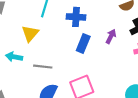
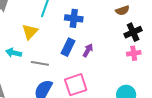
purple arrow: (111, 36) -> (88, 50), moved
blue rectangle: (83, 44) -> (68, 47), moved

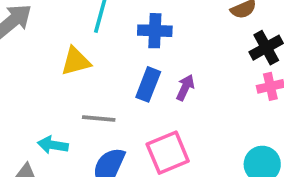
yellow triangle: (30, 32) -> (76, 61), turned 36
cyan arrow: (14, 53) -> (53, 145), moved

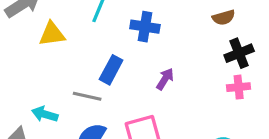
yellow triangle: (76, 61) -> (52, 34), moved
blue rectangle: (148, 84) -> (111, 70), moved

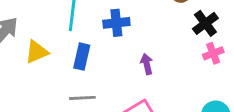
blue rectangle: (111, 70) -> (82, 57), moved
purple arrow: (165, 79) -> (147, 64), turned -30

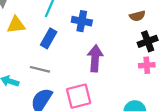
purple arrow: (147, 64) -> (95, 58), size x1.6

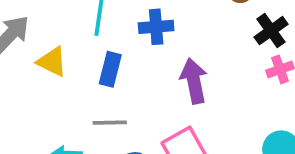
yellow triangle: (16, 25) -> (52, 62), turned 48

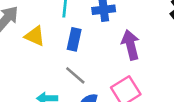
gray line: (110, 123) -> (75, 75), turned 45

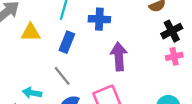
yellow triangle: (35, 36) -> (31, 33), turned -35

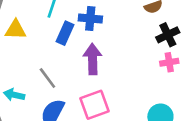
blue rectangle: (67, 42) -> (65, 33), moved
purple arrow: (119, 56) -> (93, 59), moved

